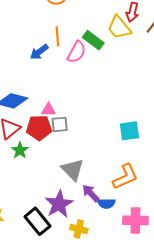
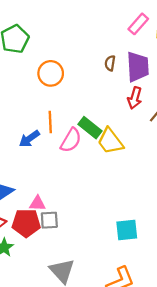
yellow trapezoid: (119, 28) -> (110, 141), moved

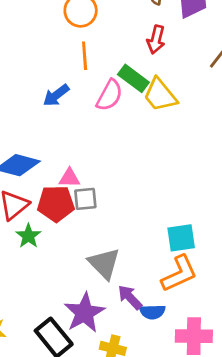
red arrow: (135, 98) -> (156, 40), moved
orange line: (50, 122) -> (85, 56), moved
cyan square: (127, 230) -> (181, 238), moved

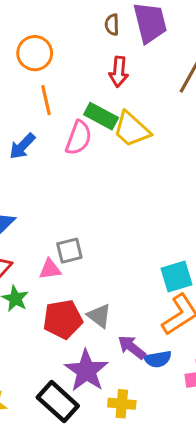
pink triangle: (69, 178) -> (50, 269), moved
red pentagon: (56, 204) -> (63, 319), moved
gray triangle: (104, 263) -> (99, 316), size x0.7

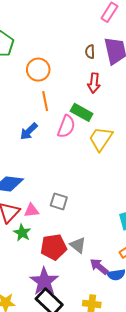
yellow trapezoid: (132, 129) -> (101, 139), moved, turned 80
gray square: (69, 251) -> (59, 201), turned 30
pink triangle: (50, 269) -> (31, 210), moved
purple star: (86, 371) -> (44, 281), moved

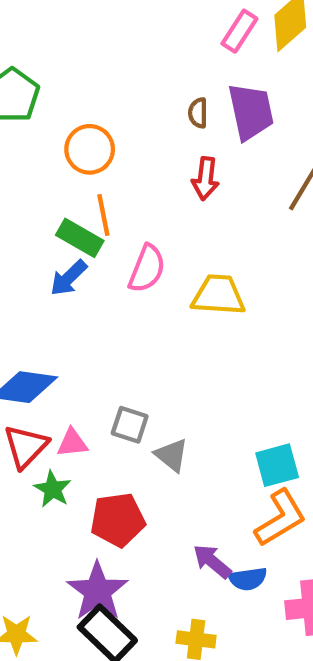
green rectangle: (82, 112) -> (80, 238), moved
yellow trapezoid: (101, 139) -> (218, 295), turned 60
gray triangle: (78, 245) -> (171, 455), moved

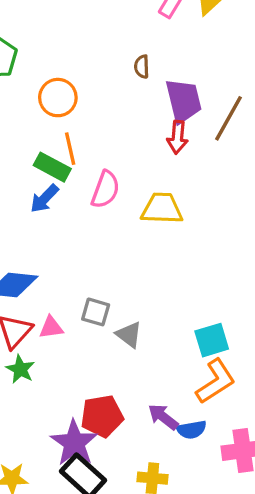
purple trapezoid: (251, 112) -> (184, 101), moved
red arrow: (205, 179) -> (177, 137), moved
green star: (53, 489) -> (20, 369), moved
red pentagon: (118, 520) -> (102, 416), moved

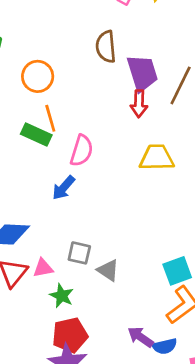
brown semicircle: (142, 67) -> (106, 47), size x1.6
blue arrow: (44, 199) -> (64, 188), moved
yellow trapezoid: (162, 209) -> (157, 158), moved
green star: (20, 369) -> (62, 296), moved
red pentagon: (102, 416) -> (70, 335), moved

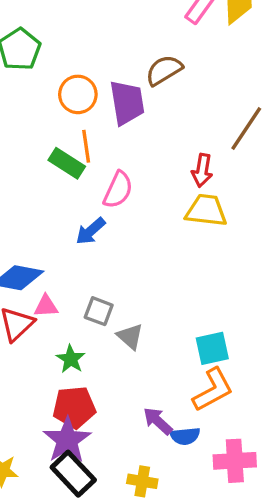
brown semicircle: (106, 47) -> (164, 70), turned 56
purple trapezoid: (142, 73) -> (127, 103), moved
red arrow: (139, 104) -> (202, 170), moved
pink triangle: (43, 268) -> (46, 306), moved

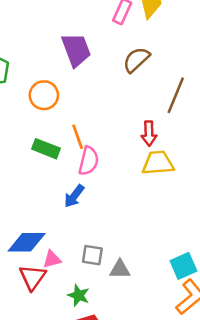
brown semicircle: (164, 70) -> (136, 60), moved
purple trapezoid: (127, 103) -> (76, 50), moved
orange line: (86, 146) -> (78, 137), moved
gray triangle: (130, 336) -> (120, 269), turned -30

